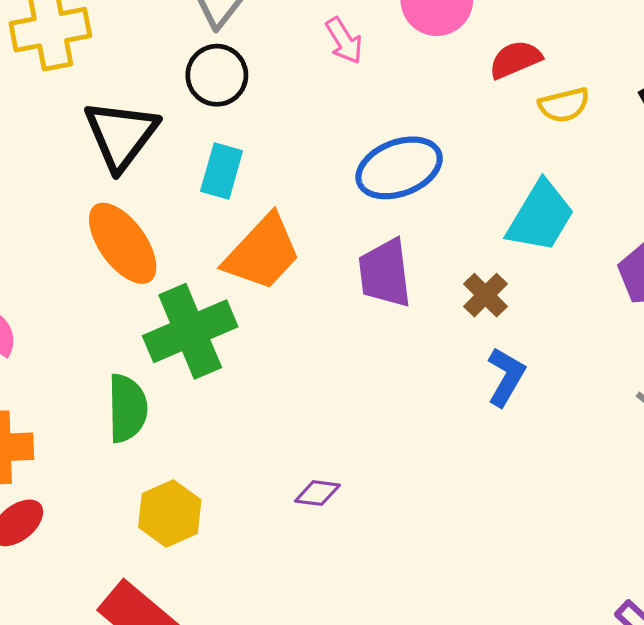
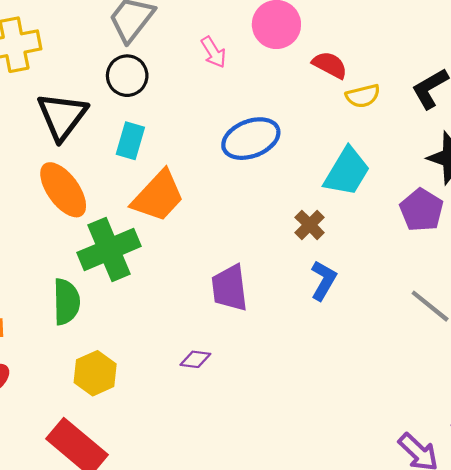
red semicircle: (515, 59) -> (330, 65), turned 51
purple trapezoid: (385, 273) -> (230, 288), moved

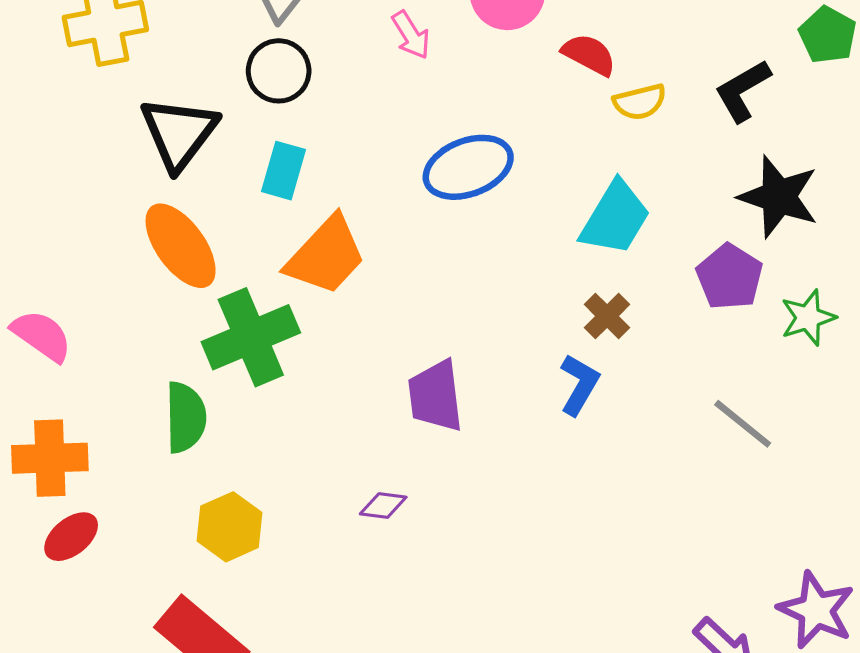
brown cross: (310, 225) -> (607, 316), moved

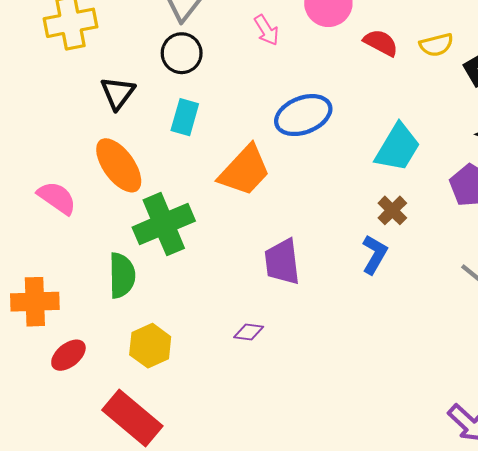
yellow semicircle: (640, 102) -> (436, 45), moved
black triangle: (179, 133) -> (118, 93), size x0.7
orange trapezoid: (326, 256) -> (245, 171), moved
pink semicircle: (42, 336) -> (57, 198), moved
red ellipse: (71, 537) -> (68, 355), moved

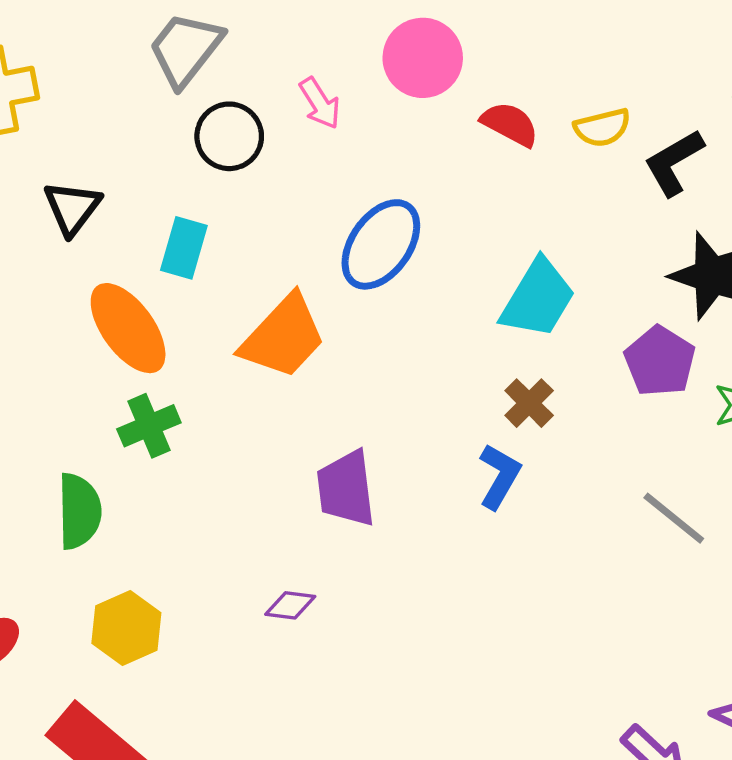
black circle: (182, 53) -> (229, 136), moved
blue ellipse: (303, 115) -> (381, 244), turned -34
orange ellipse: (119, 165) -> (128, 328), moved
green cross: (164, 224) -> (149, 426), size x0.6

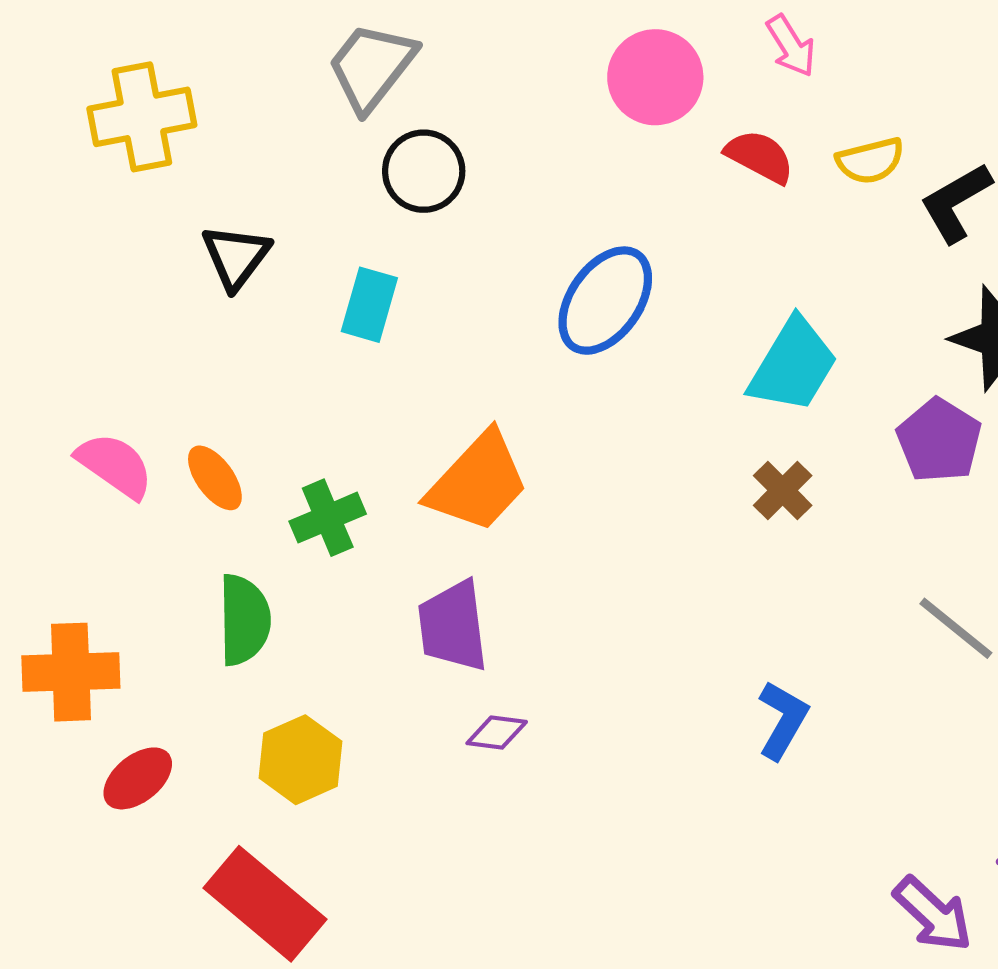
pink arrow: (320, 103) -> (791, 46), moved
orange ellipse: (128, 328) -> (215, 478), moved, size x0.6
orange trapezoid: (283, 337) -> (478, 482), moved
blue L-shape: (499, 476) -> (783, 720), moved
purple trapezoid: (346, 489) -> (453, 626), moved

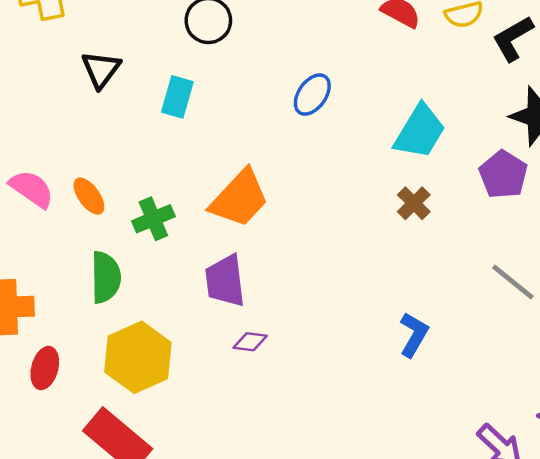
blue ellipse: (605, 301) -> (312, 95), size x0.7
yellow hexagon: (301, 760) -> (138, 357), size x1.4
red ellipse: (138, 778) -> (45, 368), turned -36

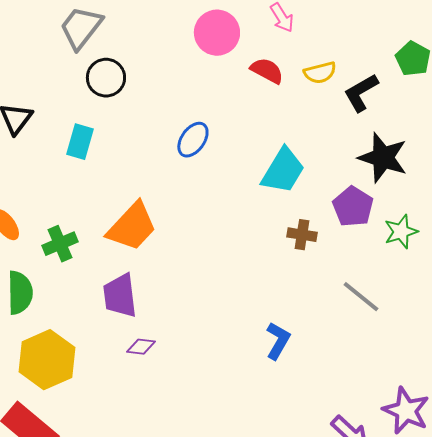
brown cross: (414, 203) -> (302, 235), moved, turned -36

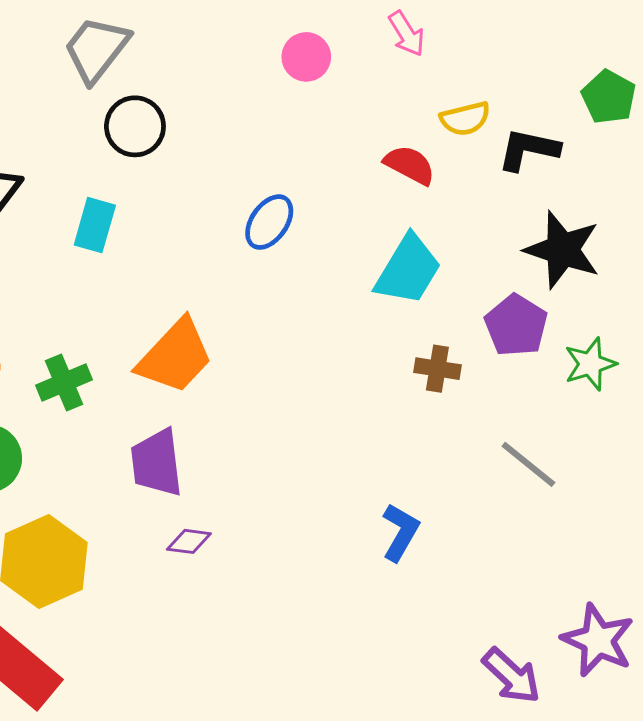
pink circle: (217, 33) -> (306, 57), size x0.7
red semicircle: (267, 71) -> (410, 165), moved
black L-shape: (361, 93) -> (528, 149), turned 42

